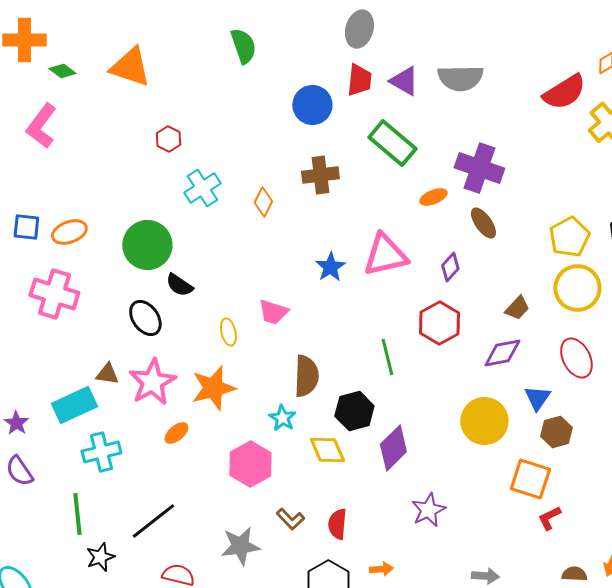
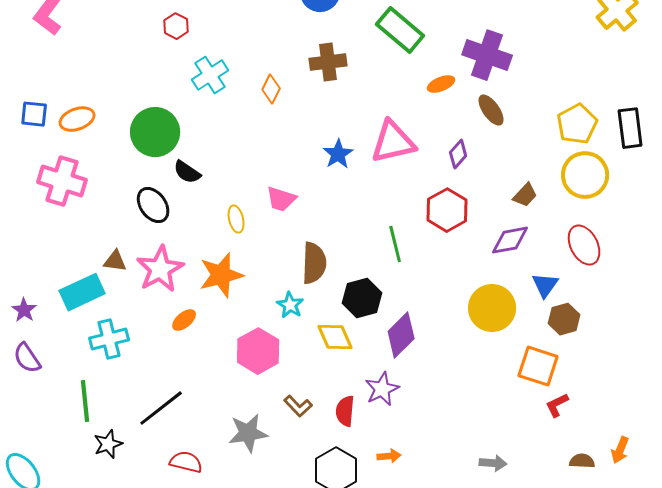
purple star: (428, 510) -> (382, 389), moved

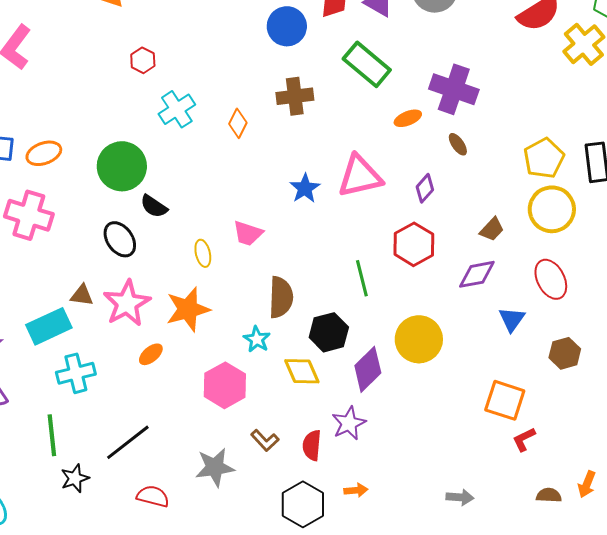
brown ellipse: (491, 110) -> (458, 144), size x0.7
yellow circle: (492, 308) -> (419, 339), moved
brown hexagon: (564, 319) -> (565, 353), moved

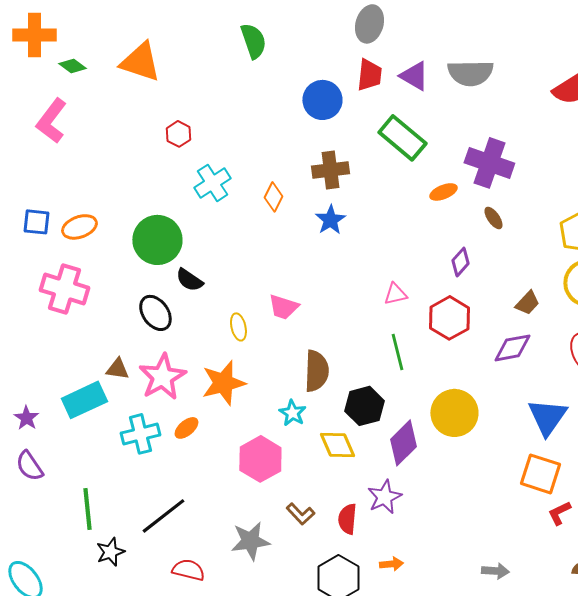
pink triangle: (360, 176) -> (395, 294), moved, size x0.5
blue star: (305, 188) -> (330, 220), moved
blue triangle: (512, 319) -> (547, 417), moved, size x1.5
cyan cross: (76, 373) -> (140, 434), moved

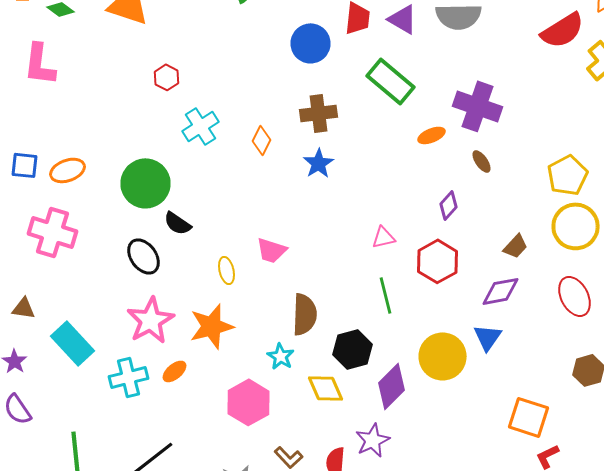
pink L-shape: (51, 121) -> (40, 64), turned -30
brown triangle: (117, 369) -> (24, 308), moved
cyan rectangle: (84, 400) -> (72, 343), turned 72
blue triangle: (547, 417) -> (488, 337), moved, size x0.7

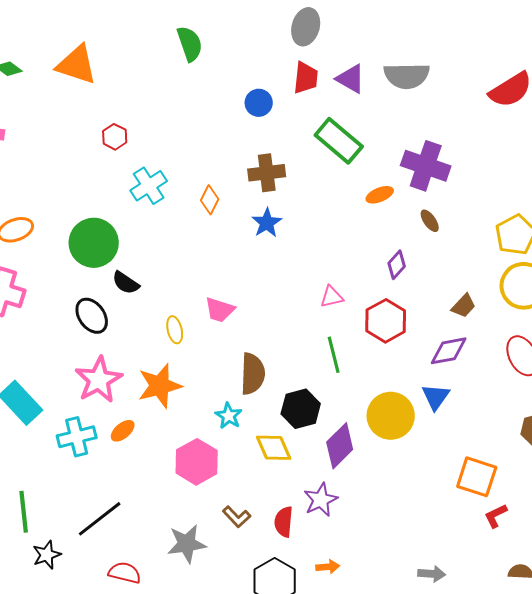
blue circle: (310, 43) -> (259, 103), size x0.7

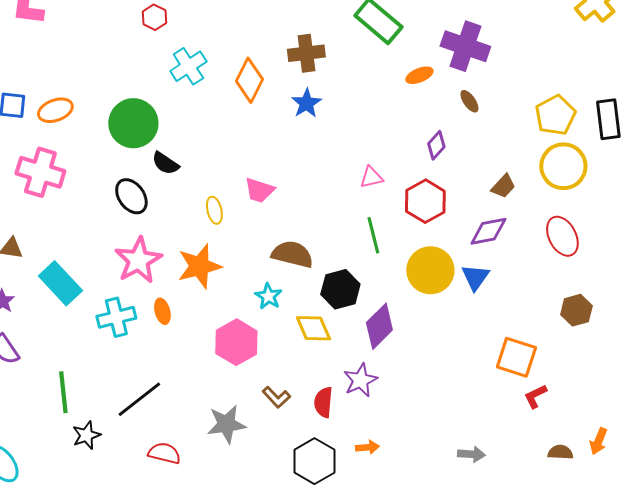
orange diamond: (210, 200) -> (249, 80), size x1.5
brown semicircle: (253, 374) -> (292, 254), turned -78
yellow circle: (391, 416) -> (430, 270), moved
orange ellipse: (123, 431) -> (162, 311), turned -65

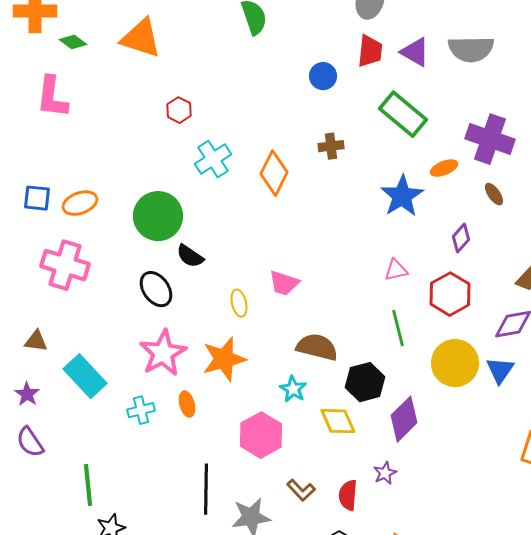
brown cross: (306, 53) -> (331, 146), size x0.7
blue star: (306, 103) -> (402, 196), moved, size x1.4
cyan cross: (116, 317) -> (141, 410), size x0.7
purple star: (360, 380) -> (385, 473), size x0.7
black line: (139, 399) -> (206, 489), moved, turned -51

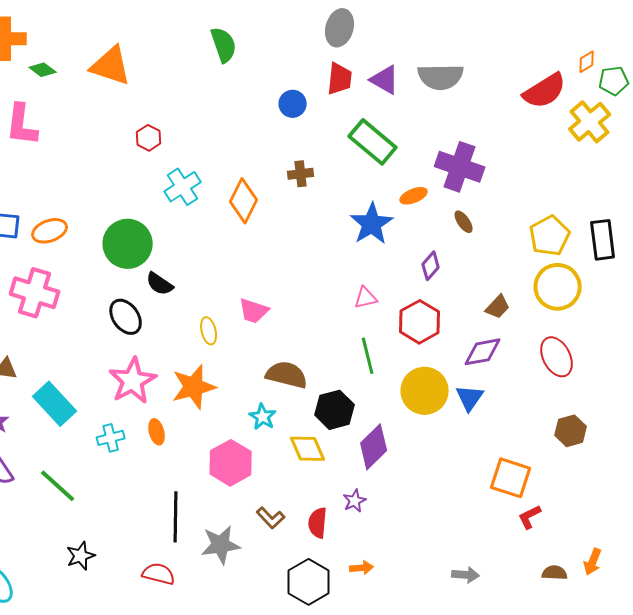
green line: (88, 485) -> (58, 486), moved, turned -42

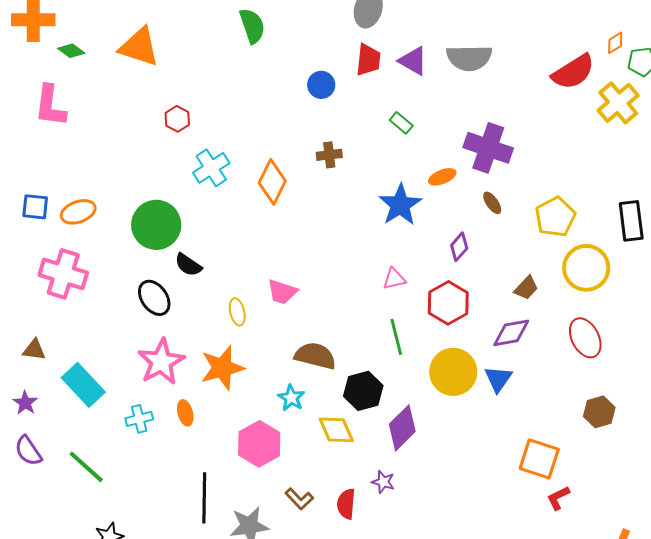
green rectangle: (373, 142) -> (401, 123), size x0.5
yellow pentagon: (550, 236) -> (555, 217), moved
purple star: (355, 501) -> (383, 482), turned -30

